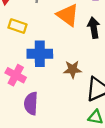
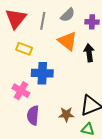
brown star: (73, 69) -> (66, 114), moved

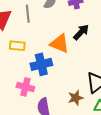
orange triangle: (67, 41) -> (59, 43), moved
black arrow: (89, 53) -> (81, 32), turned 66

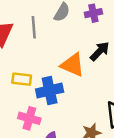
yellow rectangle: (17, 46) -> (22, 79), moved

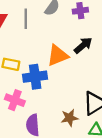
orange triangle: (73, 65) -> (58, 55), turned -50

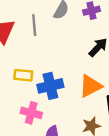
orange triangle: (58, 55) -> (90, 86), moved

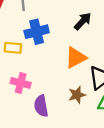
blue cross: (50, 86) -> (37, 32), moved

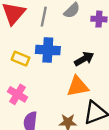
black arrow: (83, 21) -> (84, 59), moved

